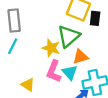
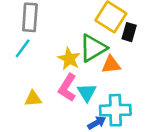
orange triangle: (80, 57) -> (111, 65), moved
yellow triangle: (28, 85) -> (33, 99), turned -48

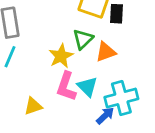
green triangle: (93, 48) -> (83, 39), size x0.7
yellow star: (69, 59) -> (61, 56), turned 30

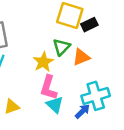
black rectangle: (117, 14) -> (89, 25), turned 63
cyan triangle: (87, 87) -> (55, 105), moved
yellow triangle: (33, 106) -> (12, 107), moved

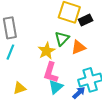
cyan triangle: (55, 105) -> (56, 87), turned 35

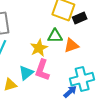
green triangle: (62, 39) -> (55, 36), turned 42
cyan triangle: (56, 87) -> (26, 73), moved

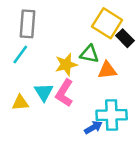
black rectangle: (80, 18) -> (125, 38), turned 56
cyan triangle: (26, 73) -> (44, 92), turned -35

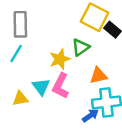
green triangle: (89, 54) -> (81, 47), turned -42
orange triangle: (107, 70) -> (98, 76), moved

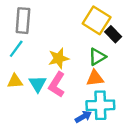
green triangle: (81, 47) -> (97, 57), moved
yellow triangle: (20, 99) -> (15, 81), moved

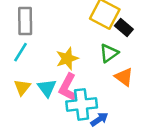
orange triangle: (95, 78) -> (124, 77), moved, turned 48
yellow triangle: (15, 81) -> (22, 87), turned -42
cyan cross: (100, 105) -> (82, 104), moved

